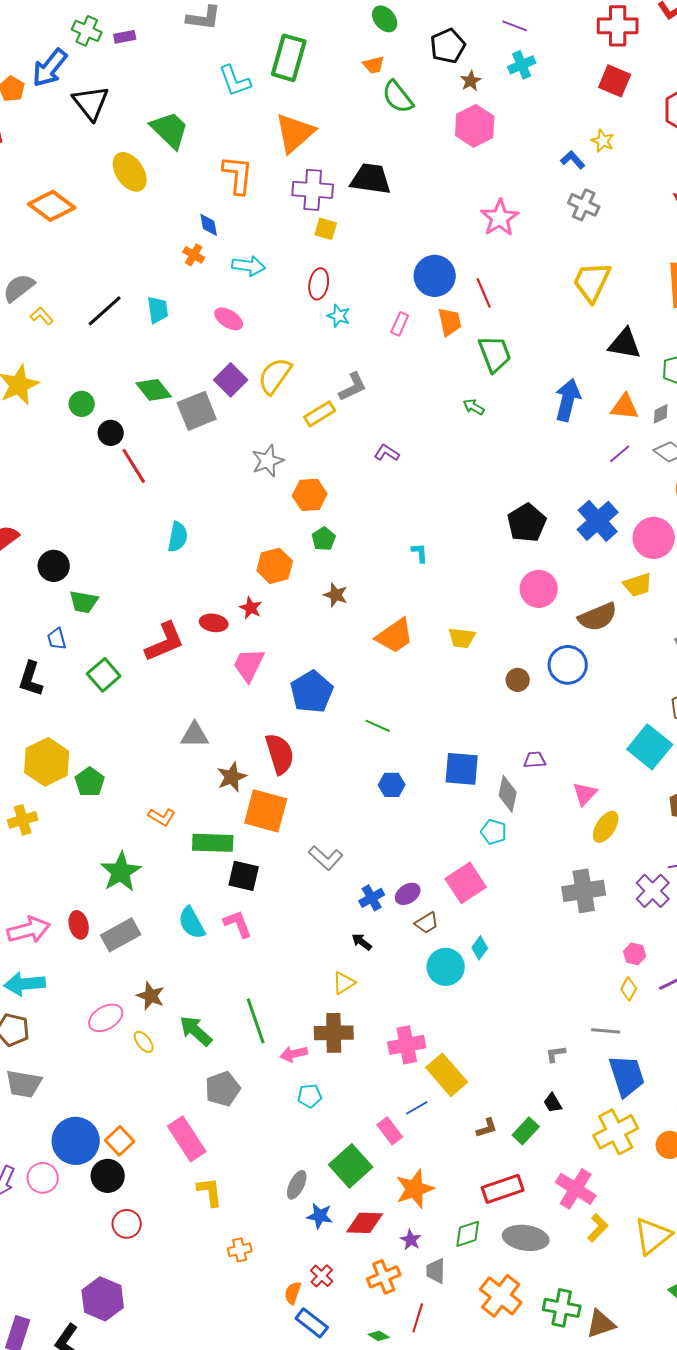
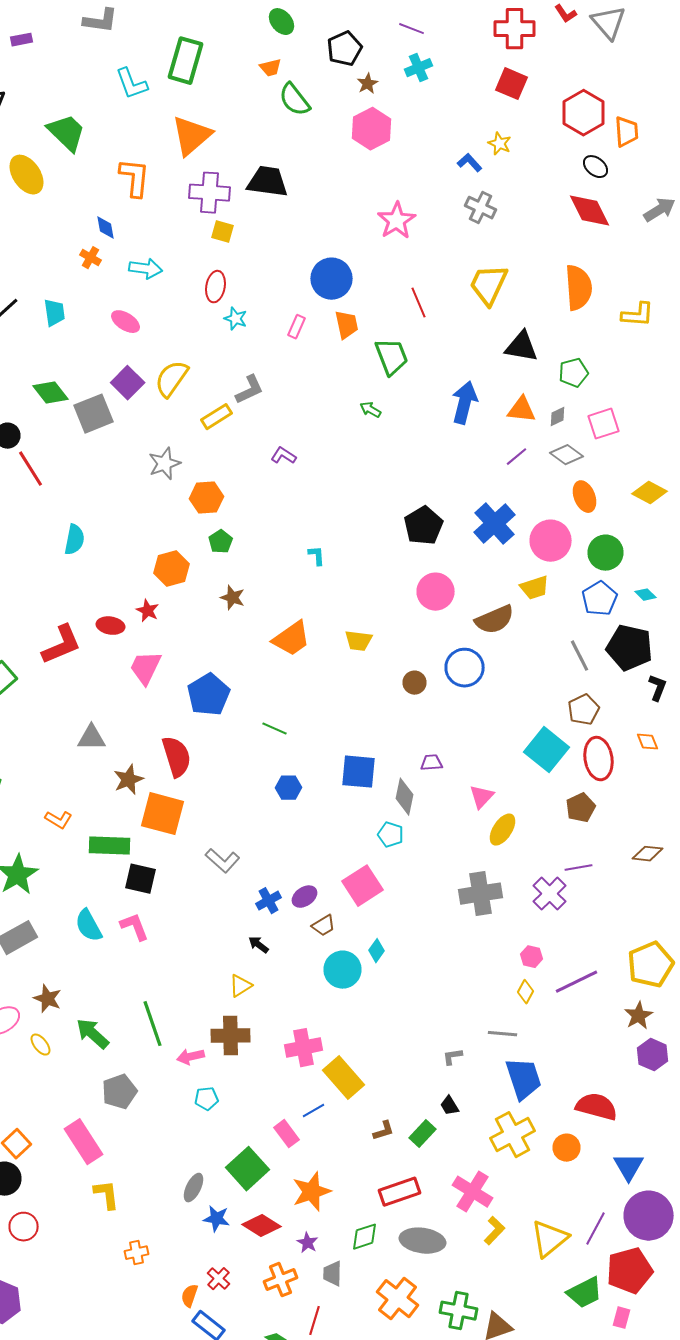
red line: (484, 293) -> (418, 303), moved
red diamond: (365, 1223) -> (262, 1226), turned 30

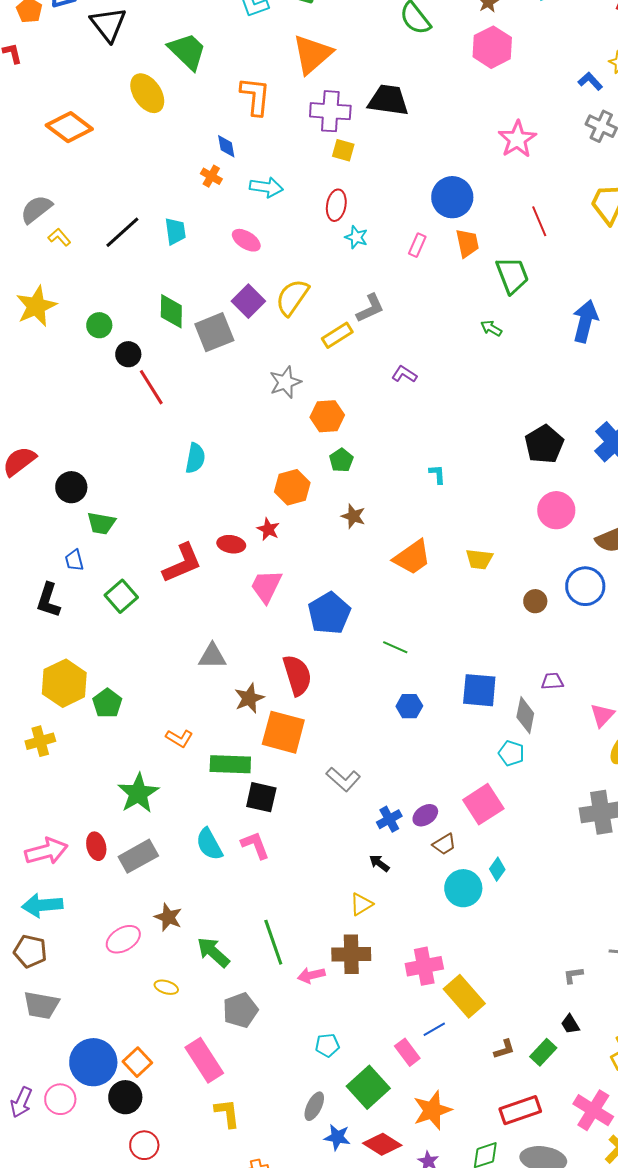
green diamond: (50, 393) -> (171, 311), turned 39
yellow ellipse: (40, 1045) -> (166, 987), moved, turned -35
cyan pentagon: (206, 1099) -> (327, 1045), moved

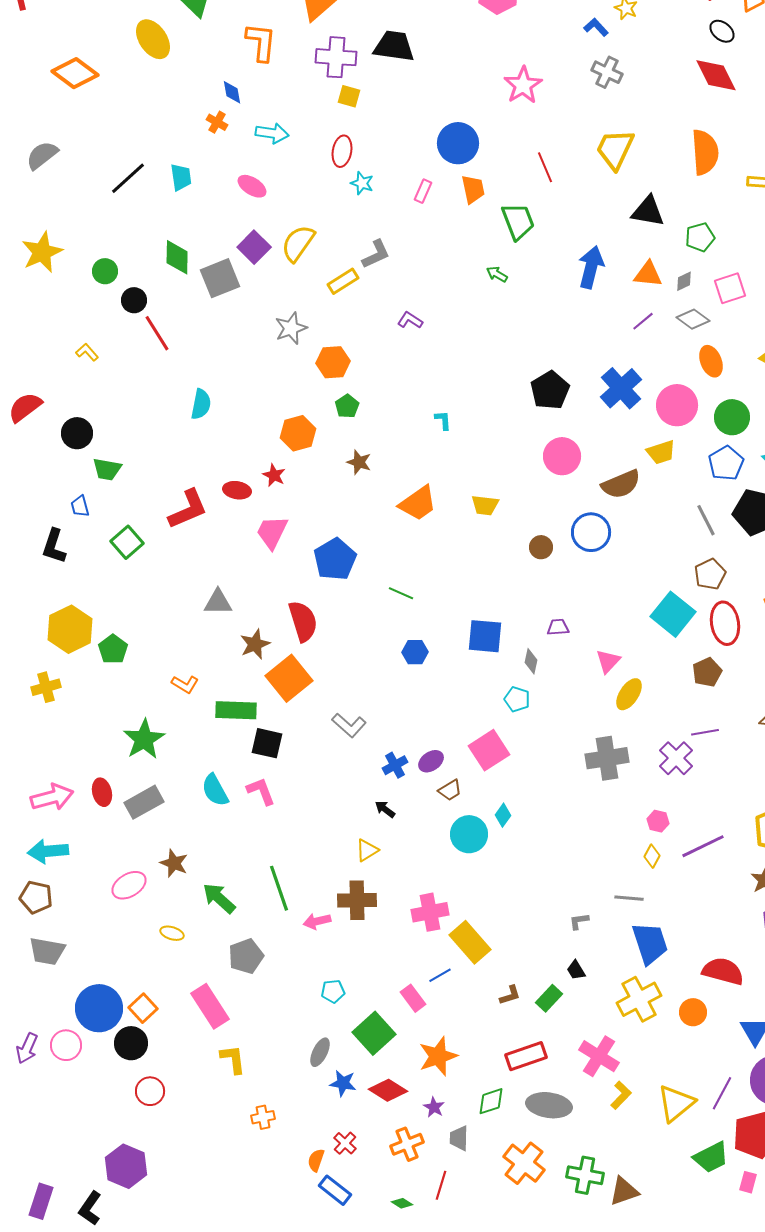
yellow L-shape: (59, 237) -> (87, 352), moved
gray diamond: (525, 715) -> (531, 661), size x0.7
orange square: (283, 732) -> (289, 678), turned 36

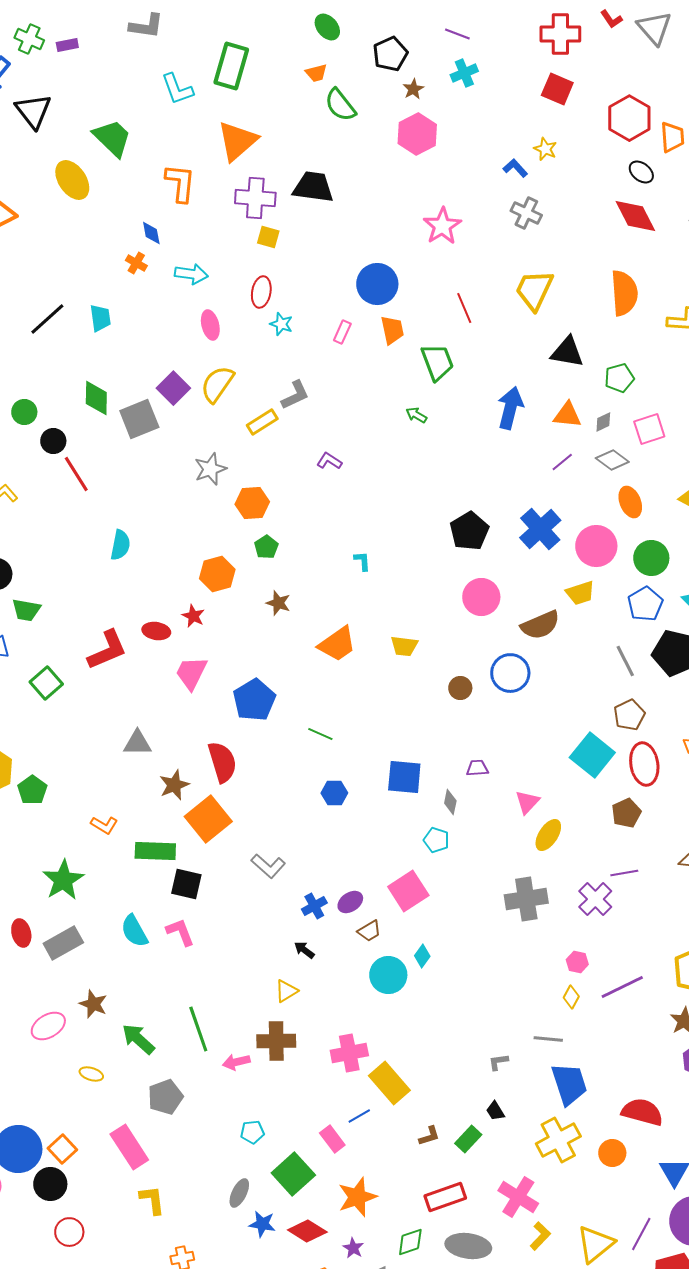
pink ellipse: (252, 186) -> (210, 325), moved, turned 44

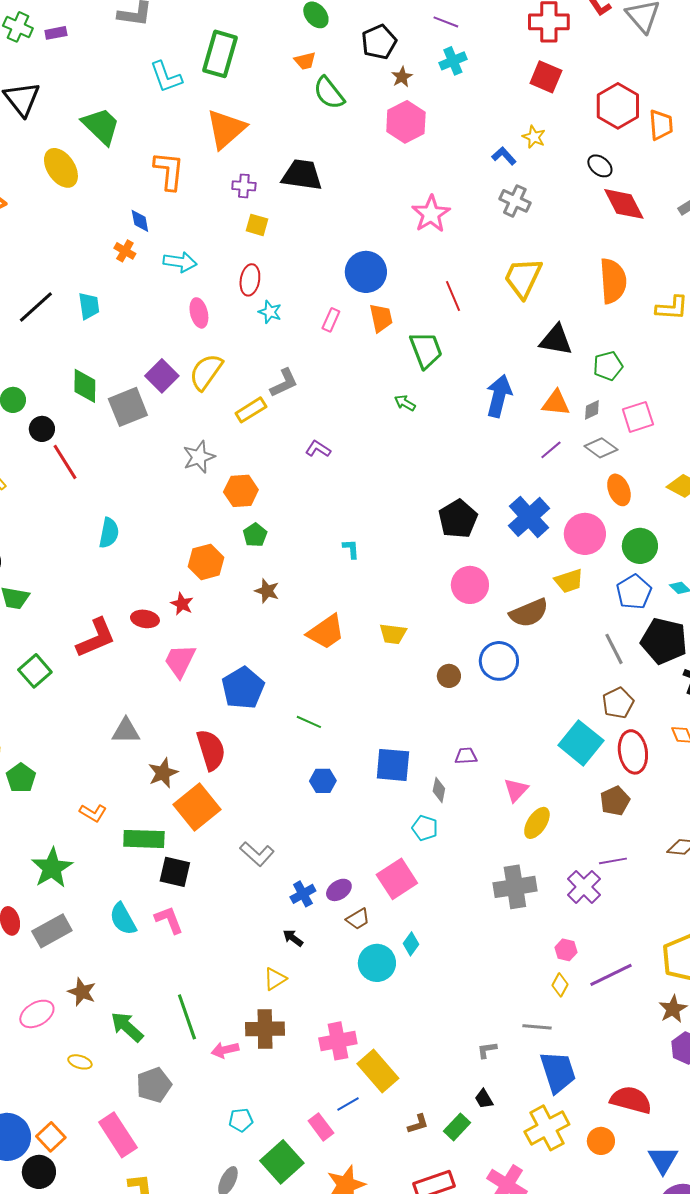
black ellipse: (641, 172) -> (600, 166), moved
purple cross: (255, 198) -> (244, 186), size x0.6

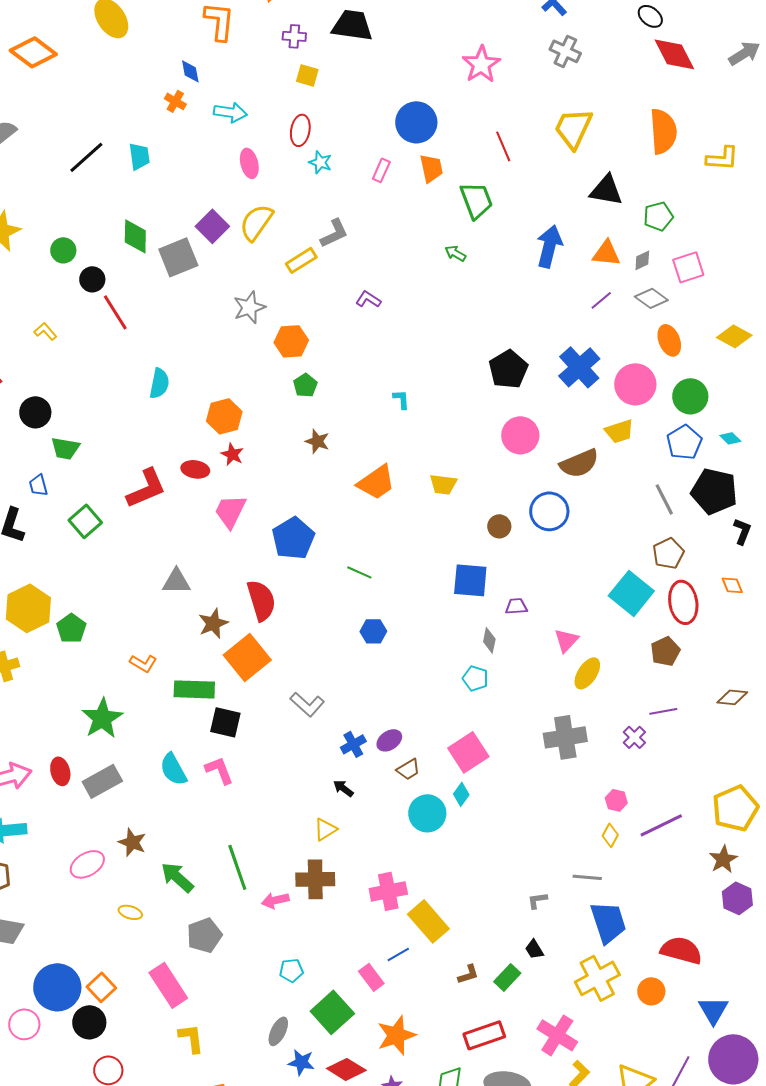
orange hexagon: (206, 562) -> (224, 416), moved
blue square: (393, 765) -> (470, 580), moved
pink square: (397, 879) -> (468, 752), moved
purple cross: (584, 887) -> (634, 737), size x0.7

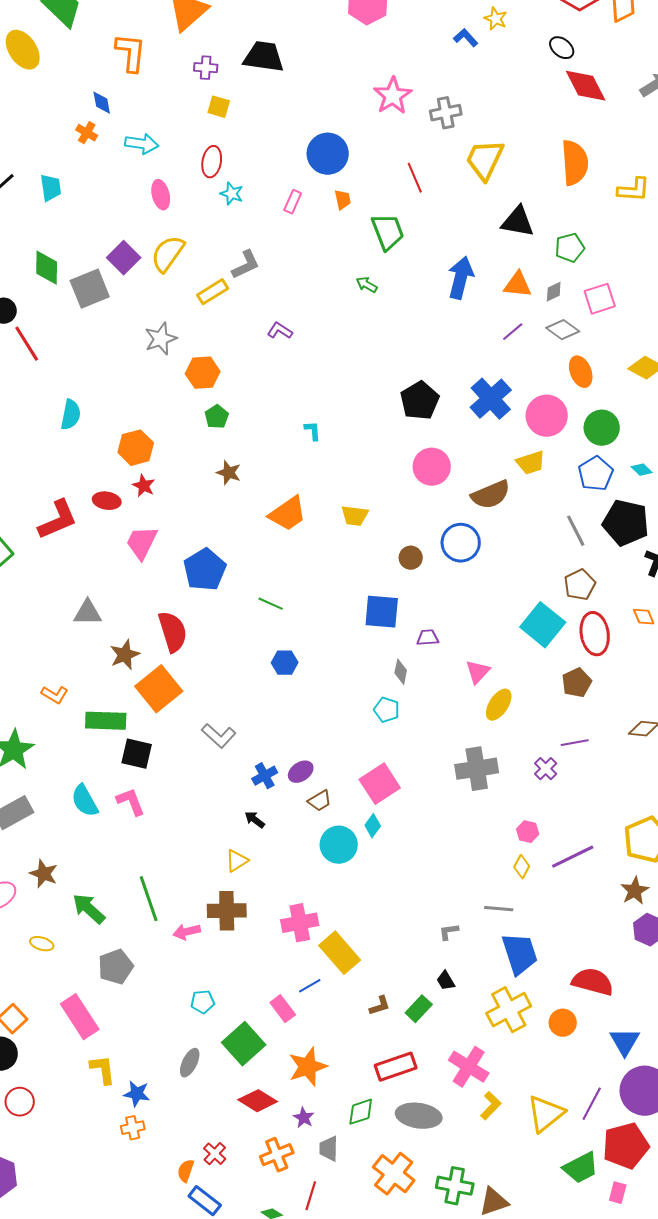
gray cross: (565, 51) -> (446, 113), moved, turned -36
orange trapezoid: (431, 168) -> (343, 200), size x0.7
blue star: (301, 1062) -> (137, 1094), moved

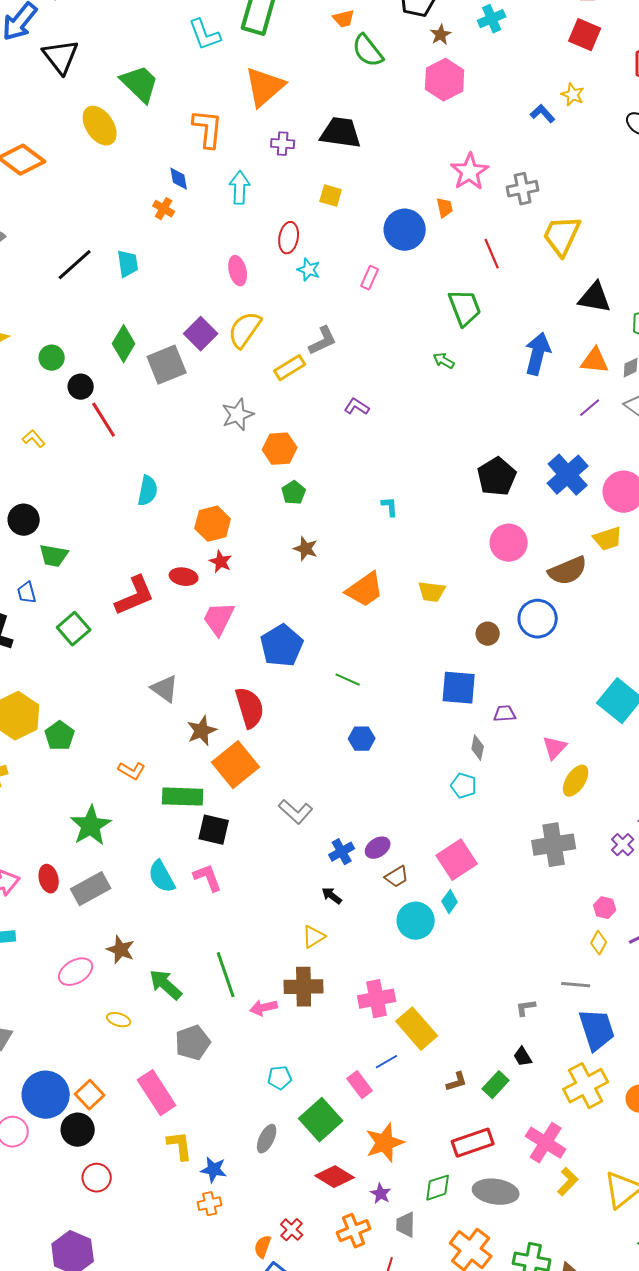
yellow square: (219, 107) -> (331, 196), moved
cyan arrow: (142, 144) -> (240, 188), moved, turned -96
orange trapezoid: (343, 200) -> (445, 208), moved
green diamond: (47, 268) -> (124, 344), turned 30
gray triangle: (88, 613) -> (165, 689), turned 36

